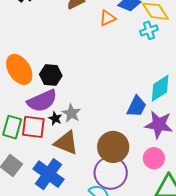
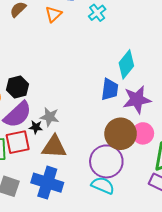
brown circle: (113, 147) -> (121, 134), moved

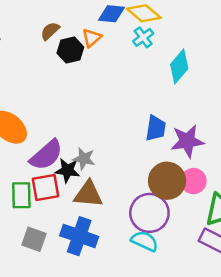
cyan diamond: (126, 64) -> (179, 66), moved
black hexagon: (17, 87) -> (70, 50), moved
black star: (36, 127) -> (67, 170), size x1.5

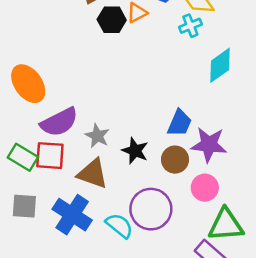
black star: (67, 170) -> (135, 151), moved
brown circle: (167, 181) -> (175, 160), moved, size x0.7
green rectangle: (21, 195) -> (23, 157), turned -72
gray square: (34, 239) -> (24, 206), turned -30
cyan semicircle: (145, 241) -> (119, 226), moved

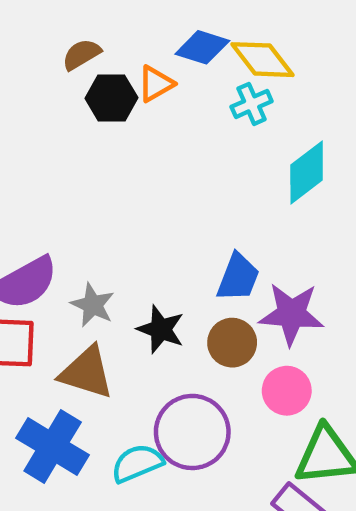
cyan semicircle: (119, 226) -> (137, 463), turned -60

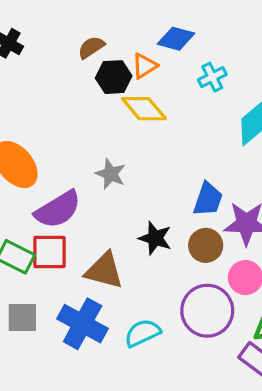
yellow diamond: (262, 60) -> (144, 109), moved
gray star: (93, 305) -> (111, 174), moved
purple circle: (192, 432) -> (207, 311), moved

